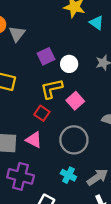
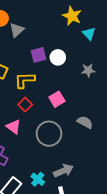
white circle: (69, 64) -> (58, 57), moved
yellow L-shape: (52, 89) -> (25, 80), moved
cyan cross: (68, 175) -> (38, 179), moved

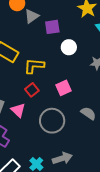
purple square: (39, 55) -> (52, 27), moved

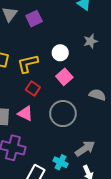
white circle: (69, 47) -> (60, 53), moved

